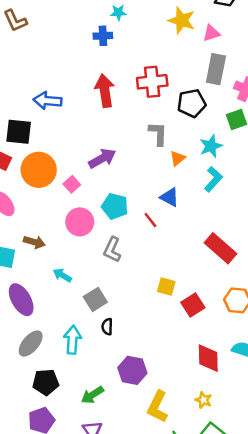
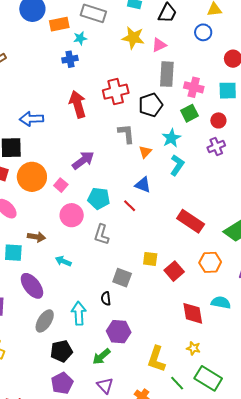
gray square: (95, 299) -> (122, 278), moved, turned -30
purple hexagon: (132, 370) -> (119, 332), moved

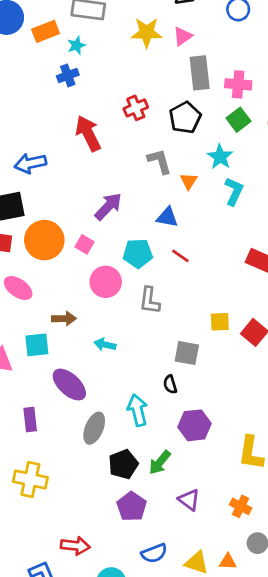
red cross: (116, 92) -> (136, 108), size x0.7
blue triangle: (143, 185) -> (167, 217), moved
green arrow: (101, 356) -> (160, 462), moved

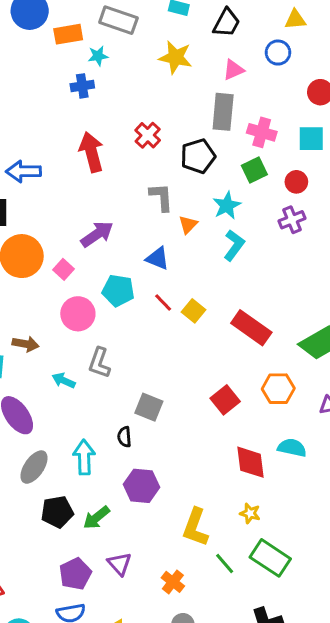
pink triangle: (183, 36) -> (233, 70), moved
red cross: (136, 108) -> (148, 135), turned -35
gray L-shape: (150, 301) -> (99, 363), moved
yellow square: (220, 322) -> (193, 311), moved, turned 30
purple pentagon: (132, 507) -> (75, 574), moved

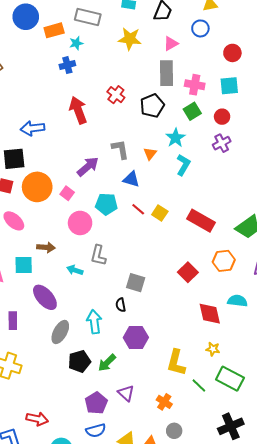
gray L-shape: (161, 197) -> (120, 149), moved

